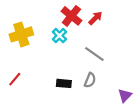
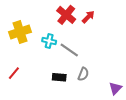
cyan cross: (59, 36) -> (49, 41), moved, turned -32
gray line: (94, 54) -> (69, 50), moved

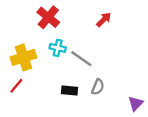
red cross: (66, 15) -> (48, 17), moved
yellow cross: (20, 32) -> (23, 57), moved

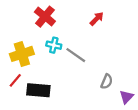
gray semicircle: (98, 87) -> (107, 81), moved
black rectangle: (69, 90) -> (38, 90), moved, size x1.5

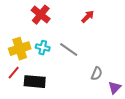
cyan cross: (54, 45) -> (43, 48), moved

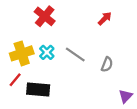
red arrow: (88, 17) -> (105, 18), moved
cyan cross: (43, 48) -> (47, 52), turned 32
gray semicircle: (97, 74) -> (107, 64), moved

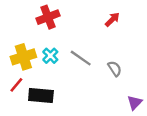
red cross: (45, 16) -> (48, 17), turned 30
gray semicircle: (107, 64) -> (115, 69), turned -56

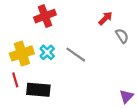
gray semicircle: (115, 69) -> (122, 36), moved
red line: (16, 85) -> (15, 80), turned -56

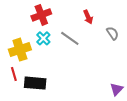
red arrow: (106, 18) -> (88, 17), moved, turned 112
cyan cross: (47, 52) -> (43, 38), moved
gray line: (76, 55) -> (70, 38), moved

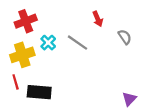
red cross: (41, 15) -> (26, 21), moved

